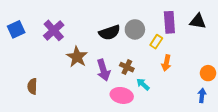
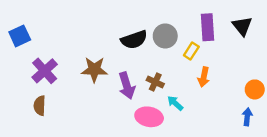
black triangle: (198, 21) -> (242, 26), turned 42
purple cross: (54, 30) -> (45, 71), moved
brown star: (77, 57) -> (94, 70), turned -30

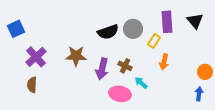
purple arrow: (127, 86) -> (102, 69), turned 30

